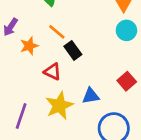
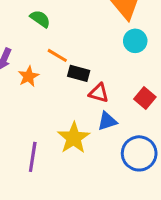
black rectangle: (73, 50) -> (79, 73), turned -30
red triangle: (53, 72) -> (99, 93), moved

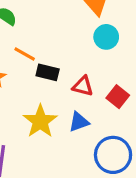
red triangle: (99, 93) -> (83, 86), moved
yellow star: (74, 138) -> (40, 121), moved

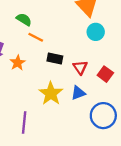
orange line: (25, 54) -> (36, 37), moved
red triangle: (83, 86) -> (80, 67), turned 42

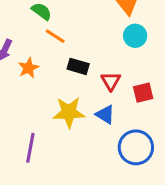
red square: (105, 74) -> (143, 93), turned 35
yellow star: (51, 93) -> (69, 112), turned 30
blue triangle: (78, 93) -> (105, 115), turned 49

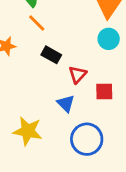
yellow star: (69, 112) -> (28, 131), moved

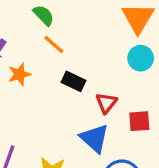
blue triangle: (66, 104) -> (94, 138), size x1.4

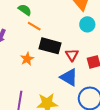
orange star: (19, 74) -> (27, 59), moved
black rectangle: (74, 81) -> (50, 46), size x1.5

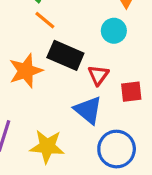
cyan circle: (87, 24) -> (114, 31), moved
orange star: (27, 59) -> (26, 71), size x1.5

